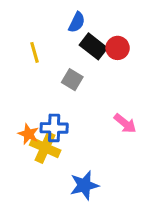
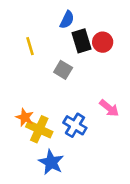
black rectangle: (93, 46) -> (81, 41), turned 35
blue cross: (54, 128) -> (75, 125), moved, turned 30
blue star: (84, 185) -> (51, 162), moved, turned -30

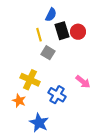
yellow line: (30, 46) -> (39, 35), moved
orange star: (25, 117) -> (19, 101), moved
yellow cross: (39, 129) -> (30, 80), moved

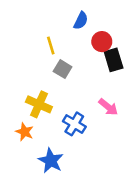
blue semicircle: (51, 15) -> (81, 21), moved
black rectangle: (62, 31) -> (114, 60), moved

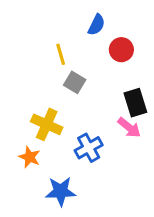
black rectangle: (114, 60) -> (135, 103), moved
blue cross: (74, 124) -> (89, 148), turned 30
blue star: (51, 161) -> (61, 191), turned -30

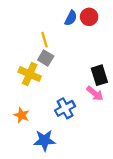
red circle: (121, 50) -> (89, 17), moved
gray square: (75, 82) -> (46, 58), moved
yellow cross: (47, 124) -> (30, 74), moved

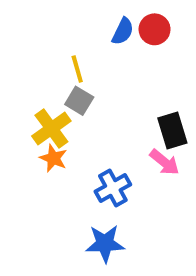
yellow cross: (30, 74) -> (51, 128), turned 30
orange star: (22, 115) -> (53, 158), moved
blue star: (44, 140) -> (105, 244), moved

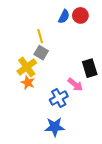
pink arrow: (164, 162) -> (75, 85), moved

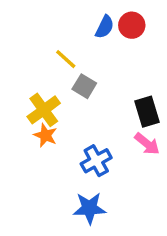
yellow line: (40, 36) -> (66, 59), turned -32
gray square: (41, 53) -> (84, 86), moved
pink arrow: (75, 85) -> (147, 144), moved

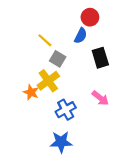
blue semicircle: (105, 27) -> (81, 36), moved
yellow cross: (44, 110) -> (48, 81), moved
black rectangle: (147, 112) -> (100, 58), moved

